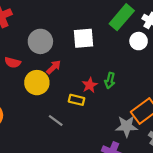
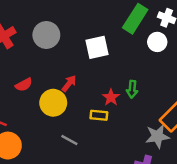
gray circle: (40, 41) -> (46, 35), moved
red semicircle: (13, 63) -> (24, 85), turned -35
gray line: (56, 121) -> (69, 140), moved

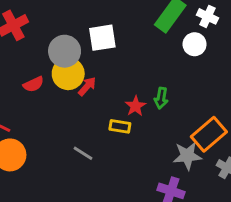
gray circle: (46, 35) -> (65, 51), moved
white square: (97, 47) -> (102, 38), moved
yellow circle: (53, 103) -> (68, 74), moved

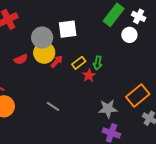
green arrow: (161, 98) -> (98, 63), moved
yellow rectangle: (120, 126) -> (79, 63), moved, turned -48
gray star: (187, 156) -> (108, 109), moved

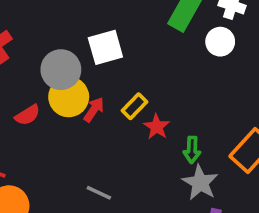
green arrow: (98, 63) -> (192, 150), moved
gray star: (108, 109) -> (200, 183), turned -30

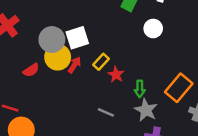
white circle: (220, 42) -> (153, 28), moved
white square: (105, 47) -> (77, 38), moved
gray line: (99, 193) -> (106, 112), moved

